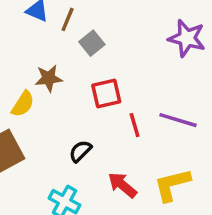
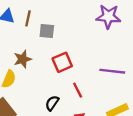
gray square: (92, 43) -> (47, 31), turned -35
red line: (135, 125) -> (78, 90), moved

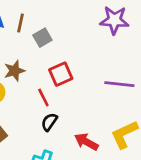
gray square: (47, 31) -> (42, 38), turned -35
red line: (78, 90) -> (43, 98), moved

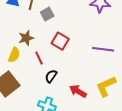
red square: (61, 74) -> (60, 41), turned -36
red line: (43, 98) -> (39, 58), moved

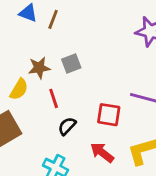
gray square: (47, 14) -> (71, 64), moved
red square: (60, 41) -> (109, 115), moved, turned -30

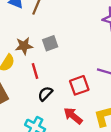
red square: (109, 115) -> (79, 85), turned -30

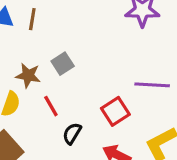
brown star: (24, 46) -> (28, 75), turned 30

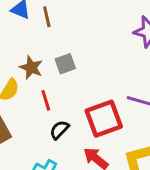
brown line: (32, 19) -> (47, 17), turned -35
red square: (115, 111) -> (104, 119), size x1.4

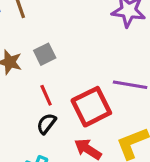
red line: (46, 100) -> (46, 95), moved

